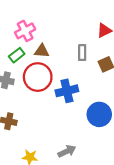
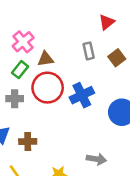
gray arrow: (67, 151) -> (96, 159), turned 48

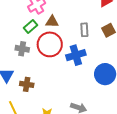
gray rectangle: (89, 51) -> (84, 30), moved

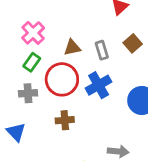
brown triangle: (52, 22) -> (72, 48), moved
brown cross: (27, 84) -> (65, 120), moved

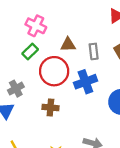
pink cross: (33, 33) -> (36, 26), turned -30
gray cross: (28, 93) -> (16, 89), moved, turned -35

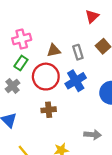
pink cross: (36, 26) -> (22, 39), turned -30
gray cross: (16, 89) -> (13, 86), moved

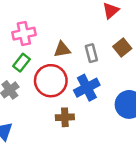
brown cross: (49, 110) -> (65, 117), moved

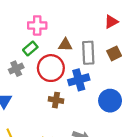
gray rectangle: (91, 53) -> (88, 53), size x1.5

